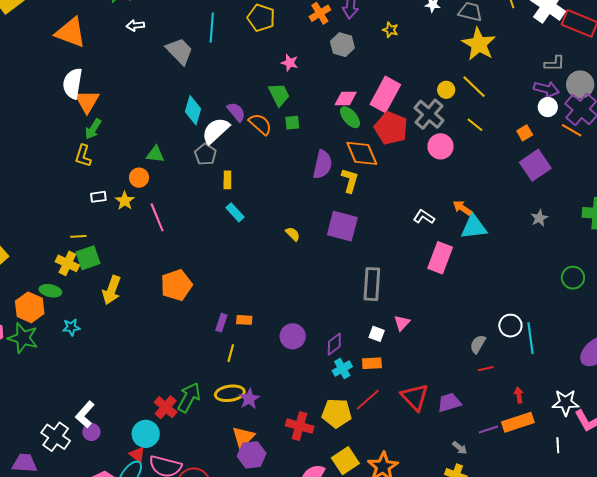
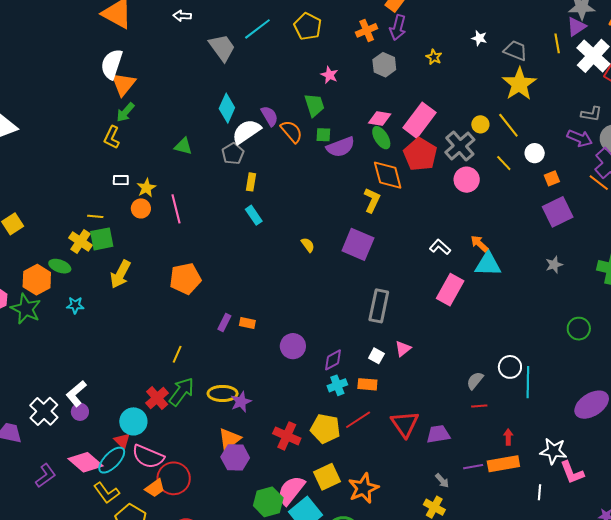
cyan line: (212, 28) -> (257, 29), turned 40
white circle: (548, 107) -> (535, 153), moved
purple semicircle: (323, 164) -> (341, 147), moved, turned 48
orange circle: (139, 178) -> (141, 208), moved
yellow line: (231, 353) -> (177, 354), moved

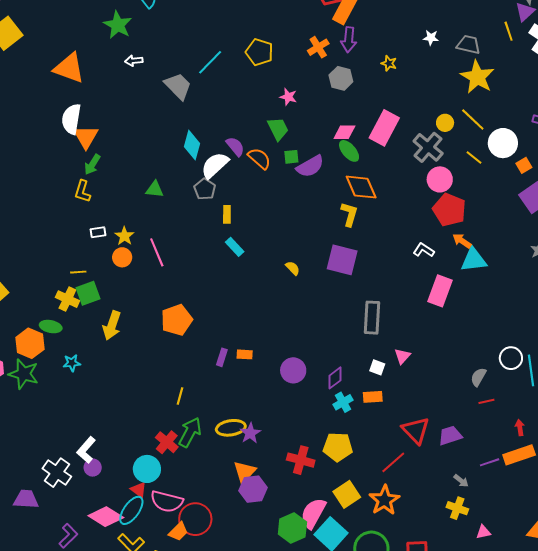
white circle: (535, 153) -> (503, 143), size x1.5
red pentagon: (420, 154) -> (449, 210), moved
red line: (358, 420) -> (393, 462), moved

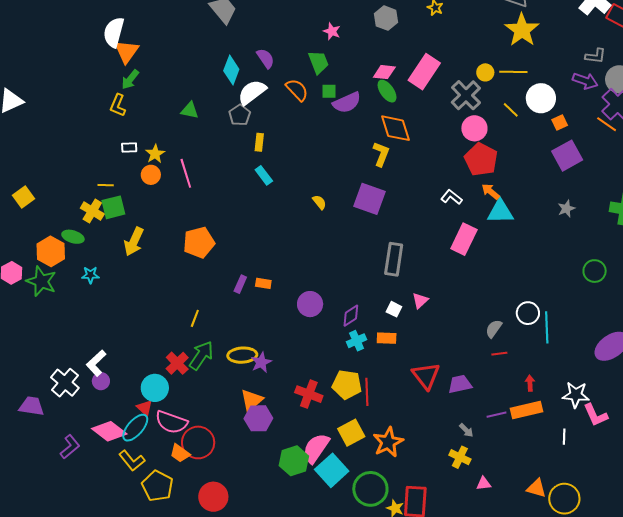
yellow line: (473, 119) -> (513, 72), turned -48
purple semicircle: (235, 146) -> (265, 58), moved
red line: (393, 462) -> (367, 392), moved, turned -56
orange trapezoid: (178, 532) -> (180, 453), turned 75

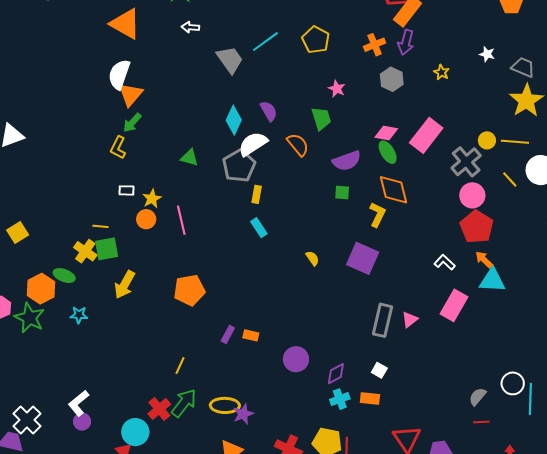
green square: (329, 91) -> (342, 192), moved
gray pentagon: (240, 115) -> (239, 166), size x1.5
pink triangle: (420, 301) -> (410, 320), moved
white cross: (65, 383) -> (27, 420), moved

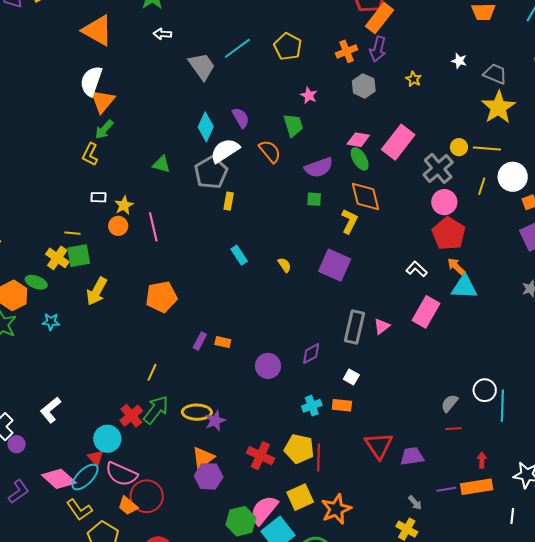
yellow line: (510, 179) -> (482, 186), turned 60
cyan rectangle: (259, 228) -> (239, 255), moved
purple diamond: (336, 374) -> (311, 354), moved
purple circle: (82, 422) -> (17, 444), moved

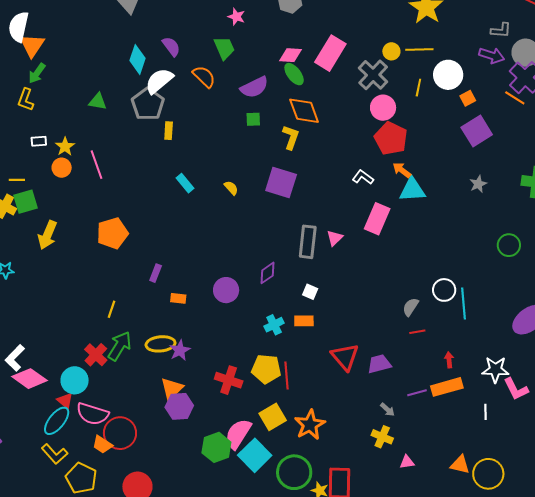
orange rectangle: (223, 342) -> (178, 298), moved
pink diamond: (59, 479) -> (29, 379), moved

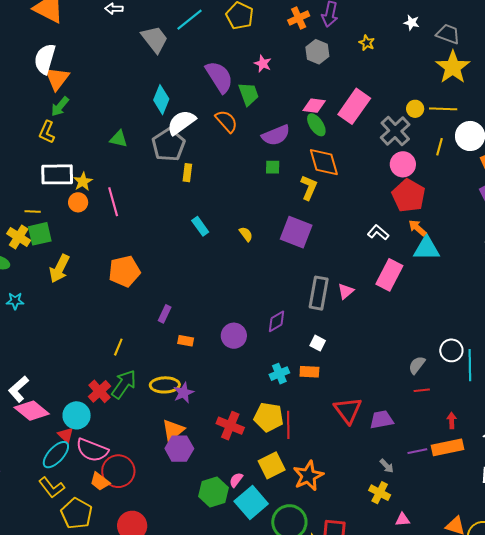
purple semicircle: (171, 46) -> (219, 77), moved, size x1.6
white rectangle: (39, 141) -> (57, 174), size x2.0
pink semicircle: (238, 434) -> (236, 480), size x0.5

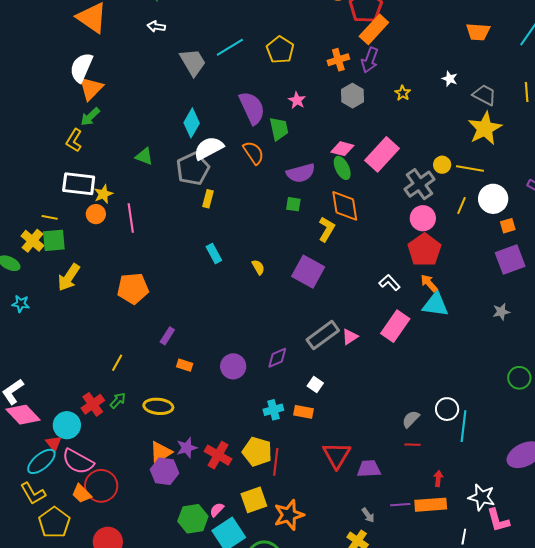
gray rectangle: (319, 293) -> (323, 335), turned 36
green arrow: (124, 384) -> (118, 400), size x0.6
purple star: (184, 393) -> (187, 448), moved

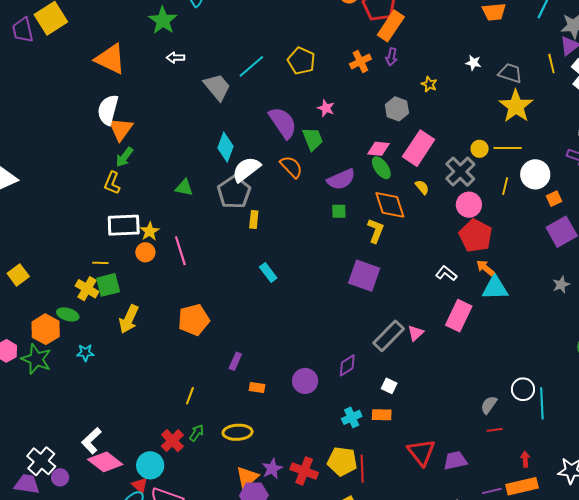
purple arrow: (370, 60) -> (391, 57), size x0.7
gray hexagon: (352, 96) -> (397, 109), moved
yellow semicircle: (258, 267) -> (422, 187), moved

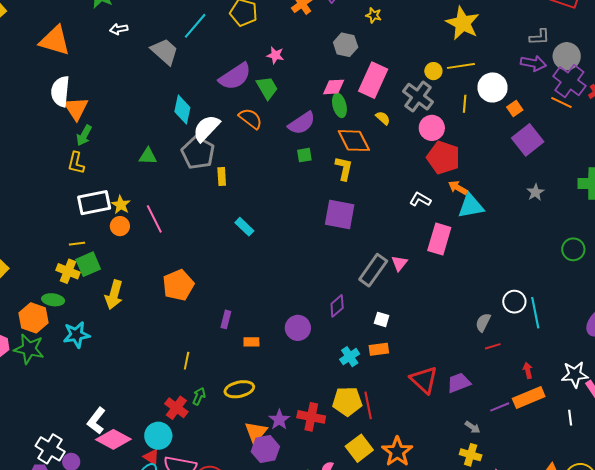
purple semicircle: (283, 123) -> (235, 76), turned 100
green ellipse: (381, 168) -> (339, 105), turned 30
cyan star: (85, 353) -> (76, 335), size x1.5

